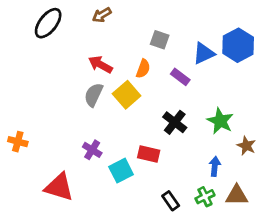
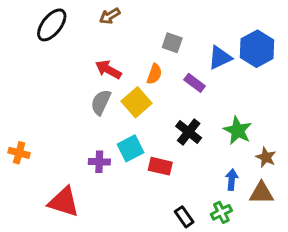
purple cross: (92, 150) -> (99, 162), turned -30
cyan square: (121, 171) -> (131, 148), moved
brown triangle: (237, 195) -> (261, 193), moved

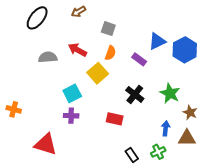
gray square: (172, 43) -> (108, 29), moved
blue hexagon: (257, 49) -> (185, 50), moved
gray semicircle: (101, 102) -> (48, 57), moved, turned 60
cyan square: (131, 148) -> (72, 93), moved

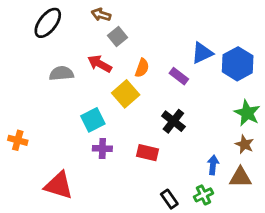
brown arrow: (79, 12) -> (101, 15), turned 48
gray square: (108, 29) -> (117, 37), moved, turned 32
green star: (170, 93) -> (247, 113), moved
purple cross: (71, 116) -> (102, 149), moved

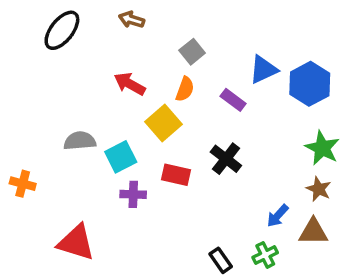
gray square: (117, 37) -> (192, 52), moved
gray semicircle: (61, 73) -> (80, 141), moved
red rectangle: (147, 153) -> (176, 175), moved
blue arrow: (213, 165) -> (278, 216), turned -144

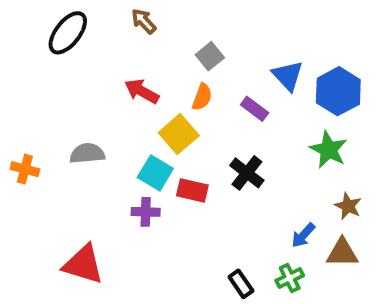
brown arrow: (131, 20) -> (144, 21), turned 30
blue triangle: (263, 70) -> (288, 76), turned -48
green star: (322, 148) -> (329, 150), moved
cyan square: (121, 157) -> (155, 173), moved, turned -32
orange cross: (23, 184) -> (25, 169), moved

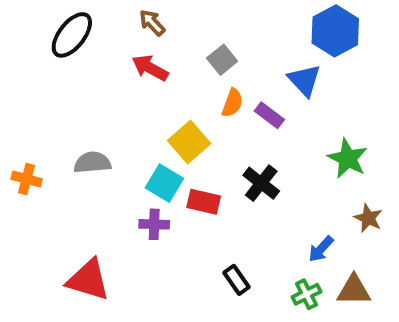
red arrow: (142, 91) -> (150, 68), moved
blue hexagon: (338, 91) -> (335, 31), moved
orange semicircle: (202, 97) -> (232, 103), moved
brown triangle: (342, 253) -> (354, 290), moved
black rectangle: (241, 284) -> (236, 280), moved

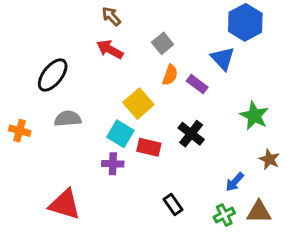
black ellipse: (72, 35) -> (53, 75), moved

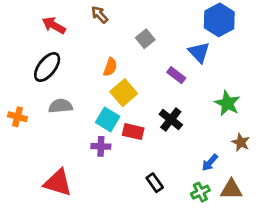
red arrow: (110, 49) -> (54, 25), moved
orange semicircle: (170, 75) -> (110, 67), moved

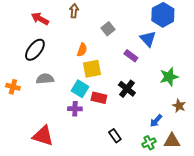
brown arrow: (100, 15) -> (74, 11), turned 48
yellow square: (124, 93) -> (92, 69), turned 30
green star: (227, 103) -> (169, 77), turned 30

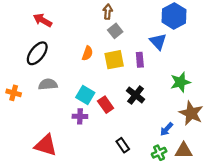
brown arrow: (74, 11) -> (108, 12), moved
purple rectangle: (131, 56) -> (140, 60), turned 48
yellow square: (92, 69) -> (114, 60), moved
red rectangle: (99, 98) -> (106, 105), turned 42
brown star: (179, 106) -> (191, 113), size x1.6

